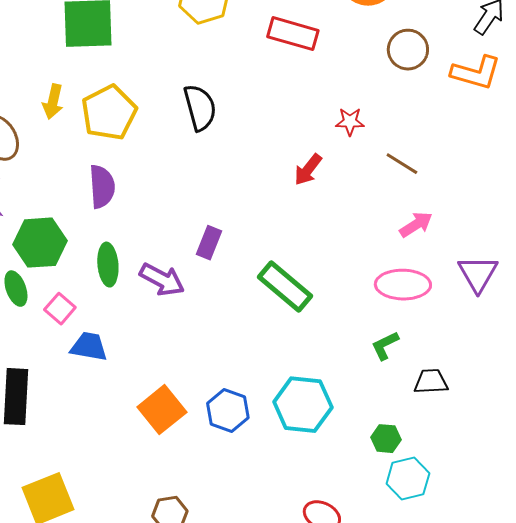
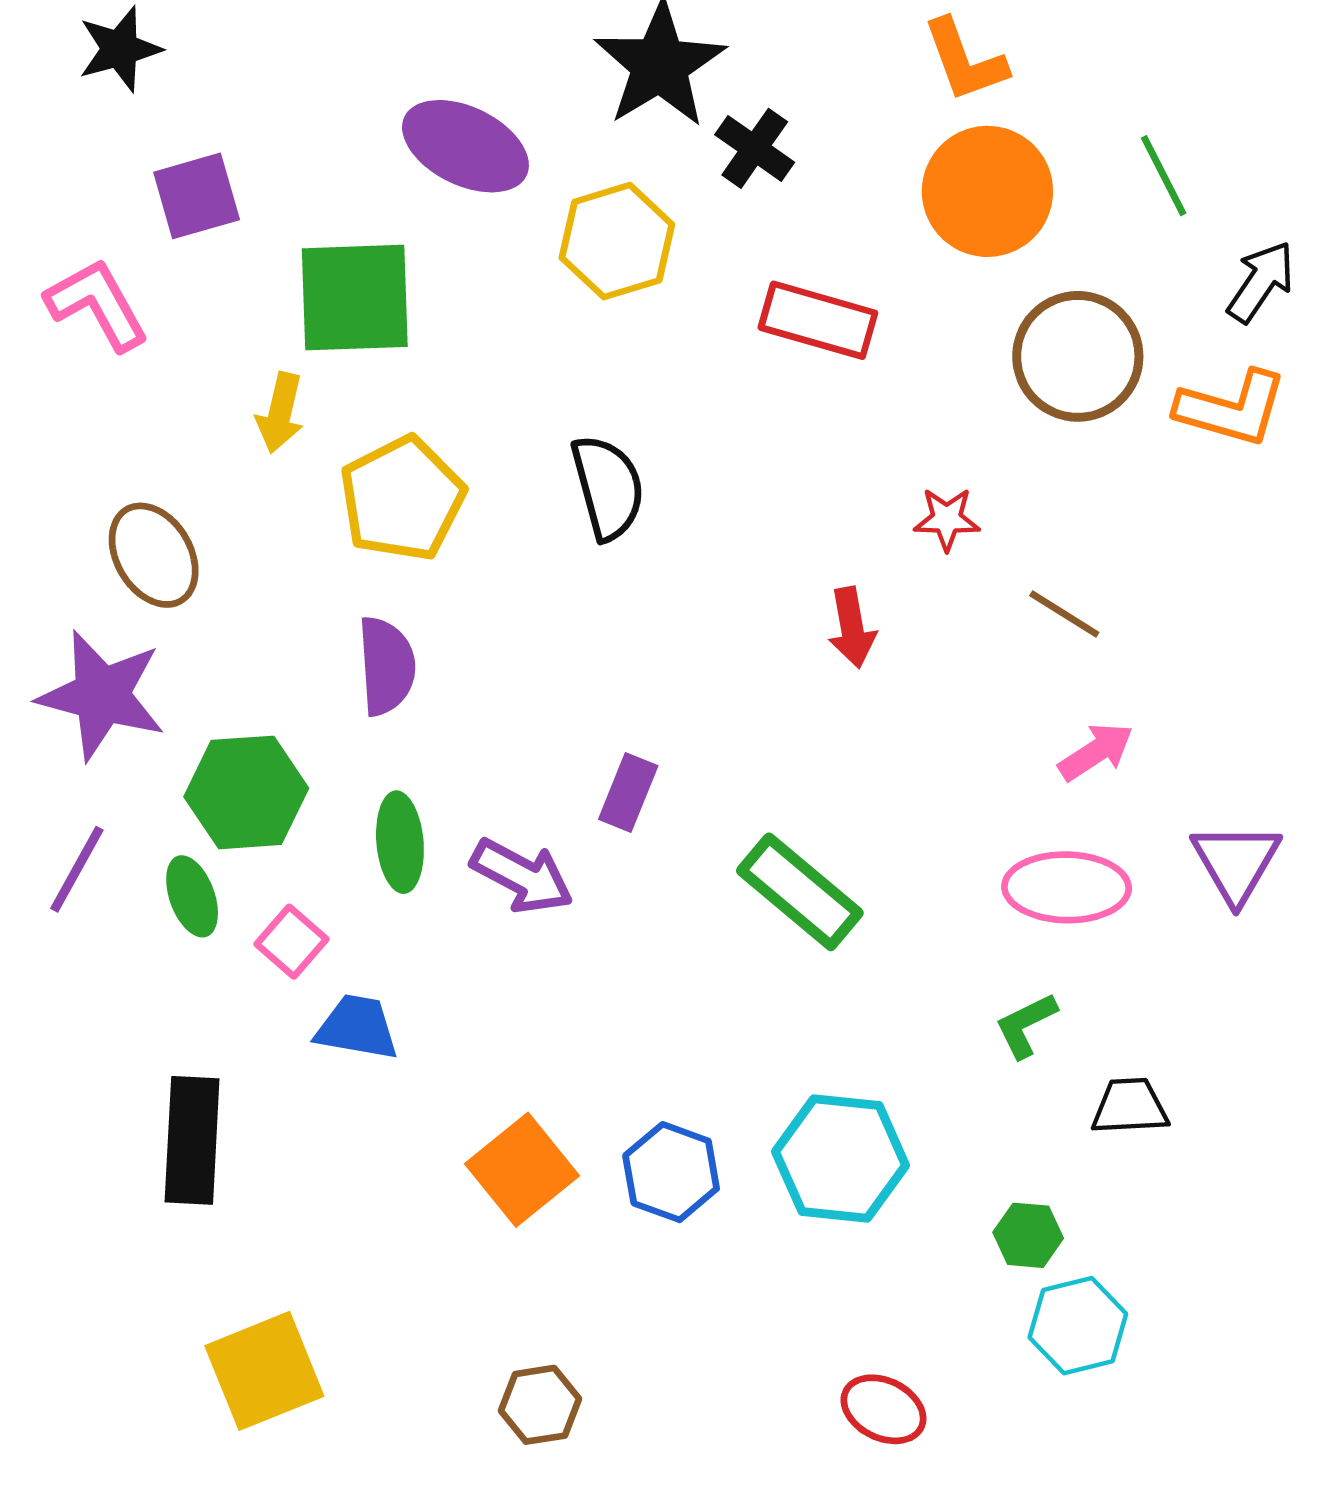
brown circle: (408, 50) -> (1078, 356), size x1.4
yellow arrow: (53, 102) -> (280, 413), moved
red arrow: (308, 170) -> (852, 627), turned -48

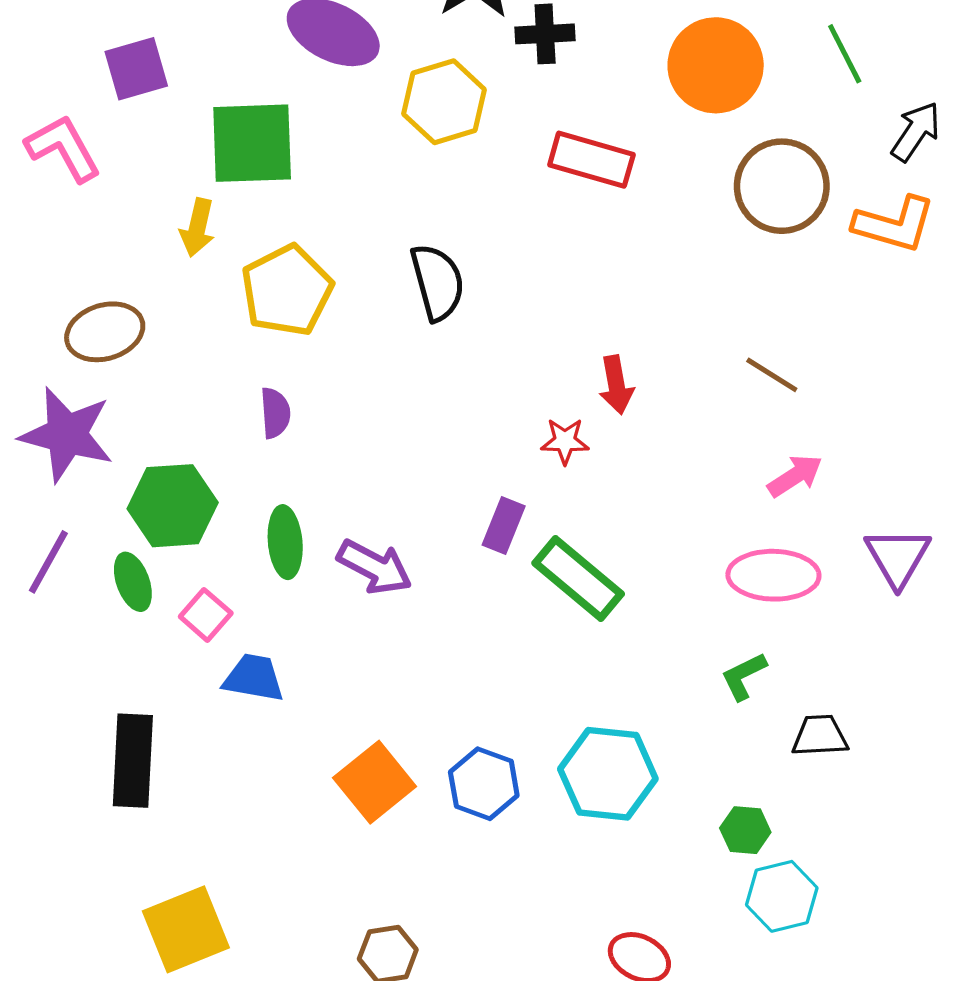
black cross: (755, 148) -> (545, 34), turned -38
red star: (947, 519) -> (565, 441), moved
brown ellipse: (154, 555) -> (105, 332), turned -76
purple semicircle: (386, 666) -> (275, 413), size x0.7
purple rectangle: (628, 792) -> (504, 526), moved

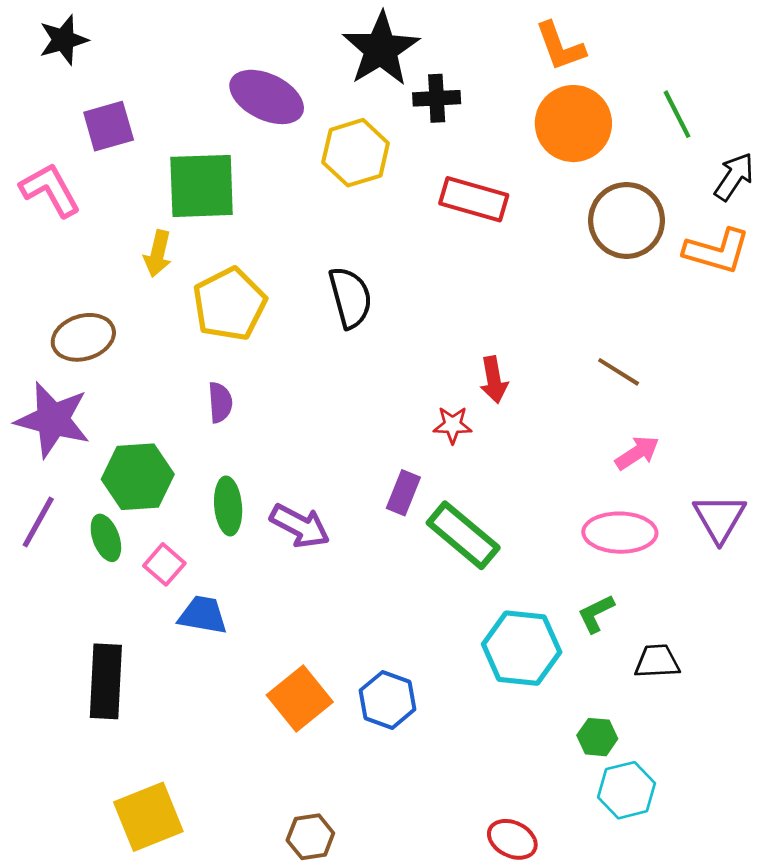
cyan hexagon: (608, 774) -> (522, 648), moved

